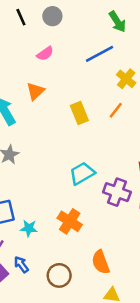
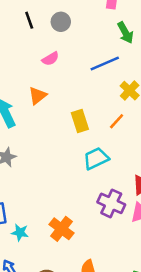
cyan trapezoid: (82, 173) -> (96, 158), moved

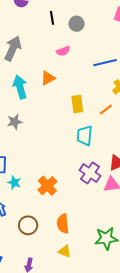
cyan trapezoid: (96, 158) -> (85, 136), turned -70

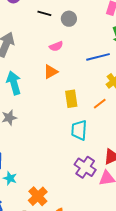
black line: (52, 18) -> (44, 13), turned -64
orange triangle: (48, 78) -> (51, 72), moved
orange cross: (47, 186) -> (38, 196), moved

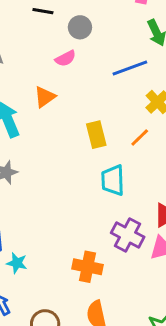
gray circle: (69, 19) -> (80, 27), moved
orange triangle: (51, 72) -> (45, 97), moved
orange cross: (38, 196) -> (88, 267), moved, turned -30

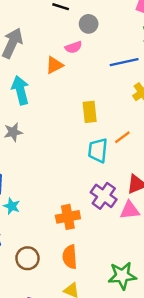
orange triangle: (45, 97) -> (54, 65), moved
orange line: (140, 138) -> (122, 137), moved
orange cross: (88, 267) -> (68, 217), turned -30

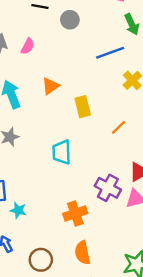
pink semicircle: (73, 47) -> (28, 46), moved, turned -35
orange triangle: (54, 65) -> (51, 86), moved
cyan trapezoid: (98, 150) -> (62, 152), moved

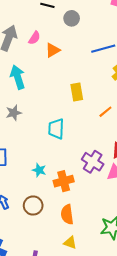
orange triangle: (51, 86) -> (53, 50), moved
cyan star: (18, 210) -> (39, 170), moved
brown circle: (41, 260) -> (33, 206), moved

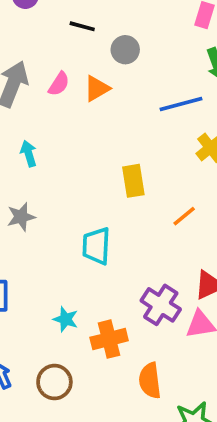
orange triangle: (53, 50) -> (97, 88), moved
cyan arrow: (18, 77) -> (29, 154), size x0.6
orange semicircle: (67, 214) -> (150, 381), moved

